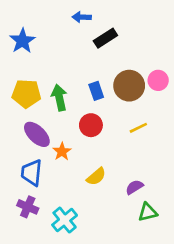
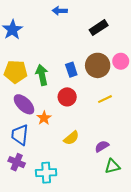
black rectangle: (105, 38) -> (99, 28), moved
cyan cross: (65, 220) -> (46, 173), turned 36

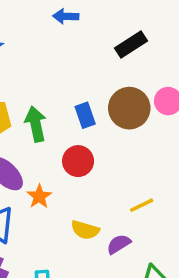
yellow line: (105, 99) -> (142, 205), moved
yellow semicircle: (71, 138) -> (85, 230), turned 56
purple semicircle: (102, 146) -> (119, 244), moved

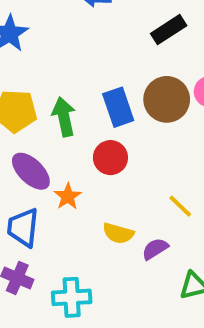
blue rectangle: (85, 115) -> (118, 107), size x1.4
yellow line: (142, 205) -> (180, 206), turned 70

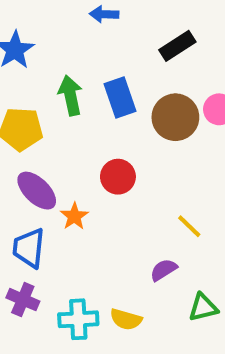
blue rectangle: (118, 107) -> (120, 97), moved
green arrow: (64, 117) -> (70, 95), moved
yellow semicircle: (118, 233) -> (126, 319), moved

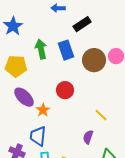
black rectangle: (177, 46) -> (82, 24), moved
blue trapezoid: (29, 248) -> (38, 136), moved
purple semicircle: (164, 270) -> (88, 137), turned -40

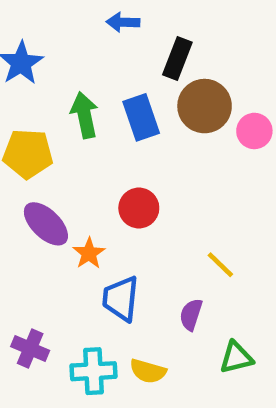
black rectangle: (82, 24) -> (177, 58), turned -36
brown circle: (94, 60) -> (205, 106), moved
blue trapezoid: (38, 136) -> (121, 299), moved

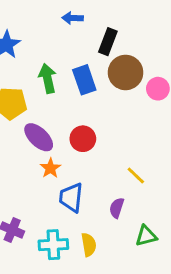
purple ellipse: (46, 224) -> (39, 137), moved
yellow semicircle: (148, 371) -> (89, 245), turned -115

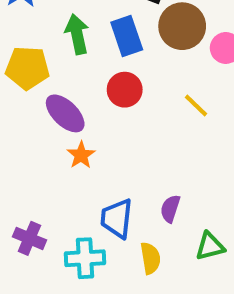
red circle: (83, 139) -> (125, 90), moved
yellow line: (136, 176) -> (196, 106), moved
blue trapezoid: (71, 198) -> (117, 219), moved
yellow semicircle: (89, 245) -> (150, 258), moved

